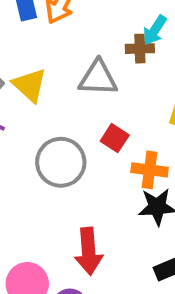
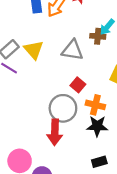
gray circle: (61, 162) -> (63, 108), moved
red arrow: (89, 251) -> (55, 132), moved

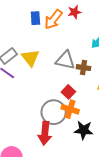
brown cross: (98, 36) -> (83, 68), moved
orange cross: (95, 105) -> (70, 109), moved

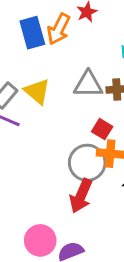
blue rectangle: (35, 18) -> (32, 33), size x1.5
red arrow: (45, 133) -> (81, 196), turned 30

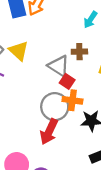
gray triangle: (88, 84) -> (59, 66), moved, turned 30

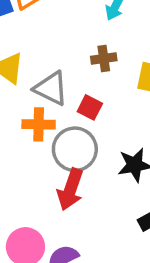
gray triangle: (59, 66) -> (51, 88), moved
orange cross: (72, 100) -> (39, 124), moved

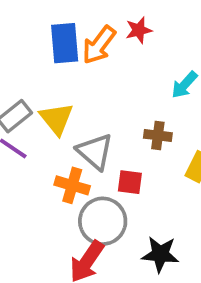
red square: (90, 107) -> (130, 182), turned -35

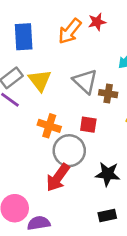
blue rectangle: (65, 43) -> (24, 37), moved
gray triangle: (95, 152) -> (85, 81), moved

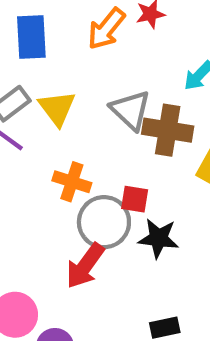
brown cross: (108, 94) -> (168, 130), size x1.6
red square: (88, 125) -> (135, 199), moved
black star: (108, 174) -> (159, 238), moved

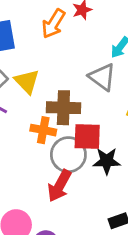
gray triangle: (130, 110) -> (102, 77), moved
brown cross: (168, 130) -> (63, 108), moved
red square: (135, 199) -> (87, 136), size x1.5

